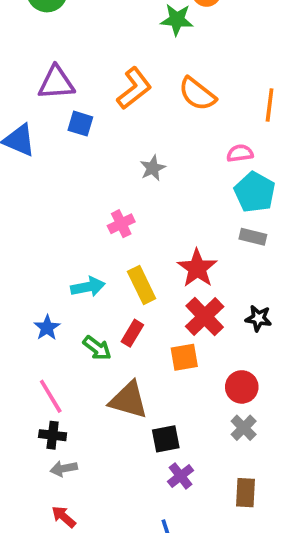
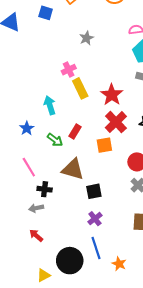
yellow rectangle: (142, 285) -> (80, 88), moved
cyan arrow: (88, 287) -> (50, 105), turned -96
black cross: (53, 435) -> (45, 189), moved
purple cross: (181, 476) -> (95, 219), moved

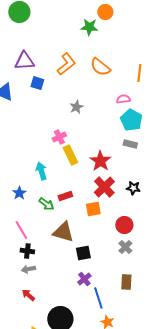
red rectangle: (75, 131) -> (65, 196), turned 40
black cross: (45, 189) -> (27, 251), moved
blue line: (96, 248) -> (98, 298), moved

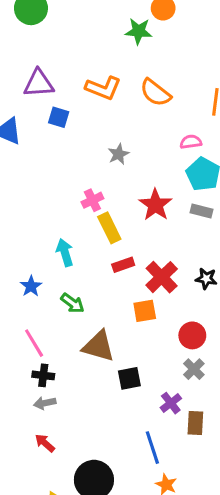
orange L-shape: (66, 64) -> (103, 88), turned 60
red star: (100, 161) -> (155, 205), moved
red rectangle: (65, 196) -> (123, 265), moved
purple cross: (84, 279) -> (171, 403), moved

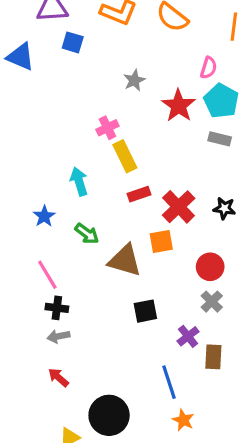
pink semicircle: (191, 142) -> (209, 68), turned 115
red star: (155, 205) -> (179, 106), moved
brown triangle: (99, 346) -> (125, 260), moved

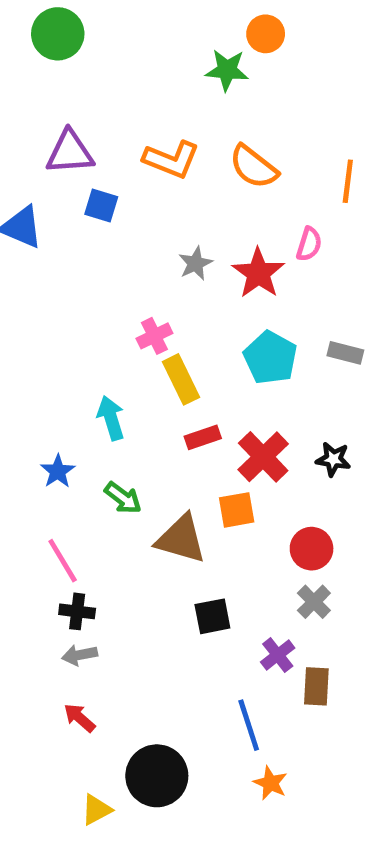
cyan pentagon: (221, 101) -> (270, 358), moved
red star: (179, 106) -> (258, 273), moved
gray rectangle: (220, 139) -> (345, 353), moved

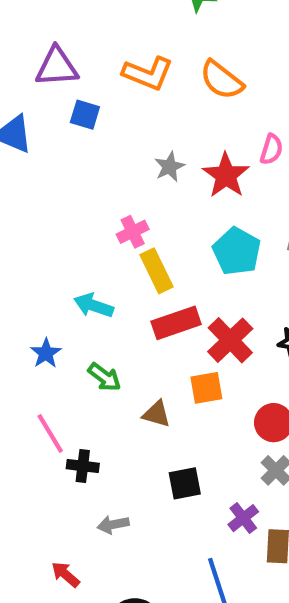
cyan arrow: (111, 418) -> (94, 305), turned -54
red rectangle: (203, 437) -> (176, 323), size x1.5
brown triangle: (181, 539) -> (156, 414), size x0.6
black cross: (77, 611) -> (83, 466), moved
gray arrow: (79, 655) -> (113, 525), moved

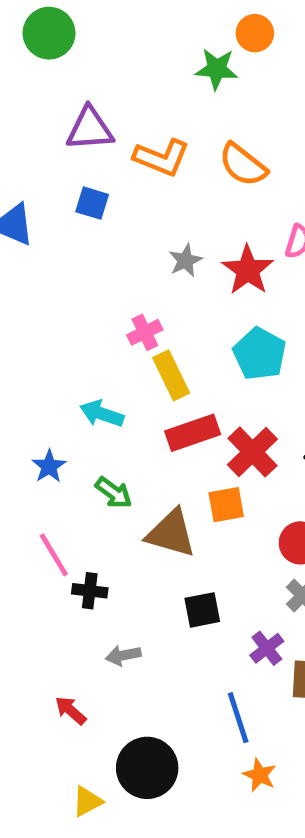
purple triangle: (57, 67) -> (90, 129), moved
brown triangle: (156, 414) -> (171, 533), size x1.6

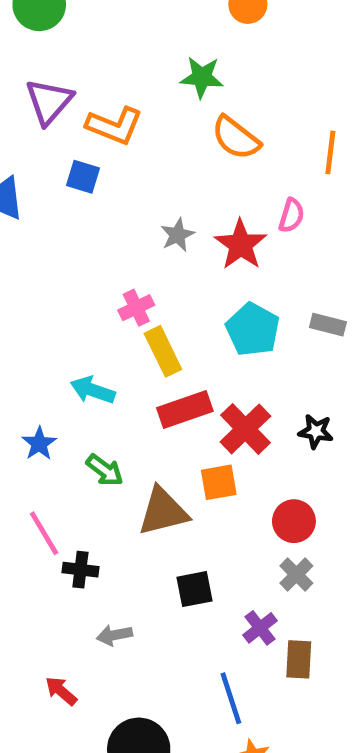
green star: (217, 69) -> (202, 77), moved
purple triangle: (90, 129) -> (49, 101), moved, turned -45
orange L-shape: (162, 158) -> (114, 126), moved
brown triangle: (171, 533) -> (163, 511), turned -30

